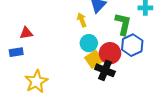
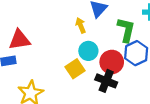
red triangle: (26, 33) -> (19, 40), size x1.5
yellow square: (94, 59) -> (75, 69), moved

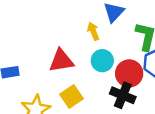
red triangle: (19, 40) -> (61, 61), moved
yellow square: (75, 69) -> (72, 97), moved

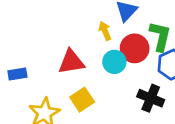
red circle: (129, 73) -> (135, 48), moved
black cross: (123, 95) -> (151, 98), moved

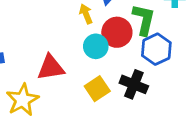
red triangle: (71, 62) -> (51, 67), moved
yellow square: (82, 100) -> (97, 89), moved

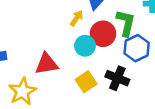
yellow arrow: (86, 14) -> (77, 18), turned 56

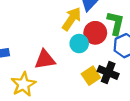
yellow arrow: (77, 18) -> (72, 19), size x1.6
yellow square: (86, 82) -> (91, 76), moved

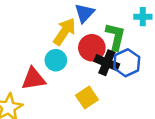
cyan circle: (79, 44) -> (56, 60), moved
black cross: (108, 72) -> (107, 63), moved

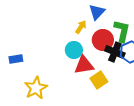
yellow arrow: (65, 32) -> (81, 27), size x0.6
red triangle: (33, 79) -> (84, 65), moved

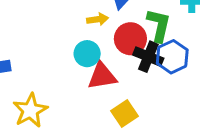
yellow arrow: (81, 27) -> (98, 19), turned 48
yellow square: (99, 80) -> (124, 113), moved

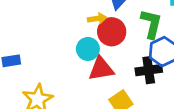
red circle: (130, 39) -> (112, 32), moved
black cross: (148, 57) -> (149, 70), moved, turned -30

